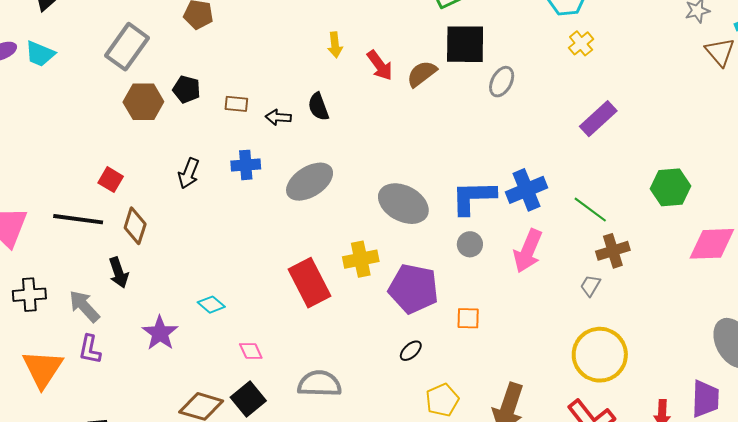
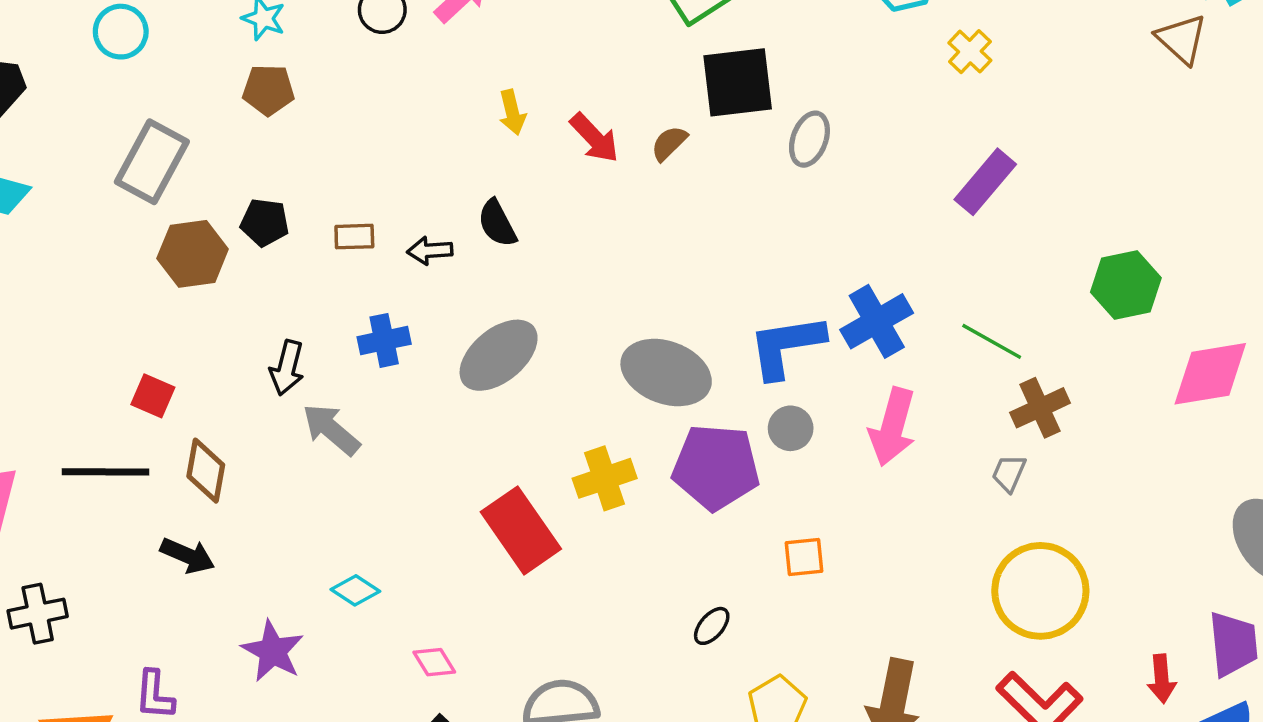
yellow cross: (581, 43) -> (970, 52), moved
brown semicircle: (422, 74) -> (669, 143), size x0.7
black arrow: (119, 273) -> (188, 555), turned -40
purple pentagon: (413, 289) -> (716, 467), moved
gray arrow: (84, 306) -> (331, 429), moved

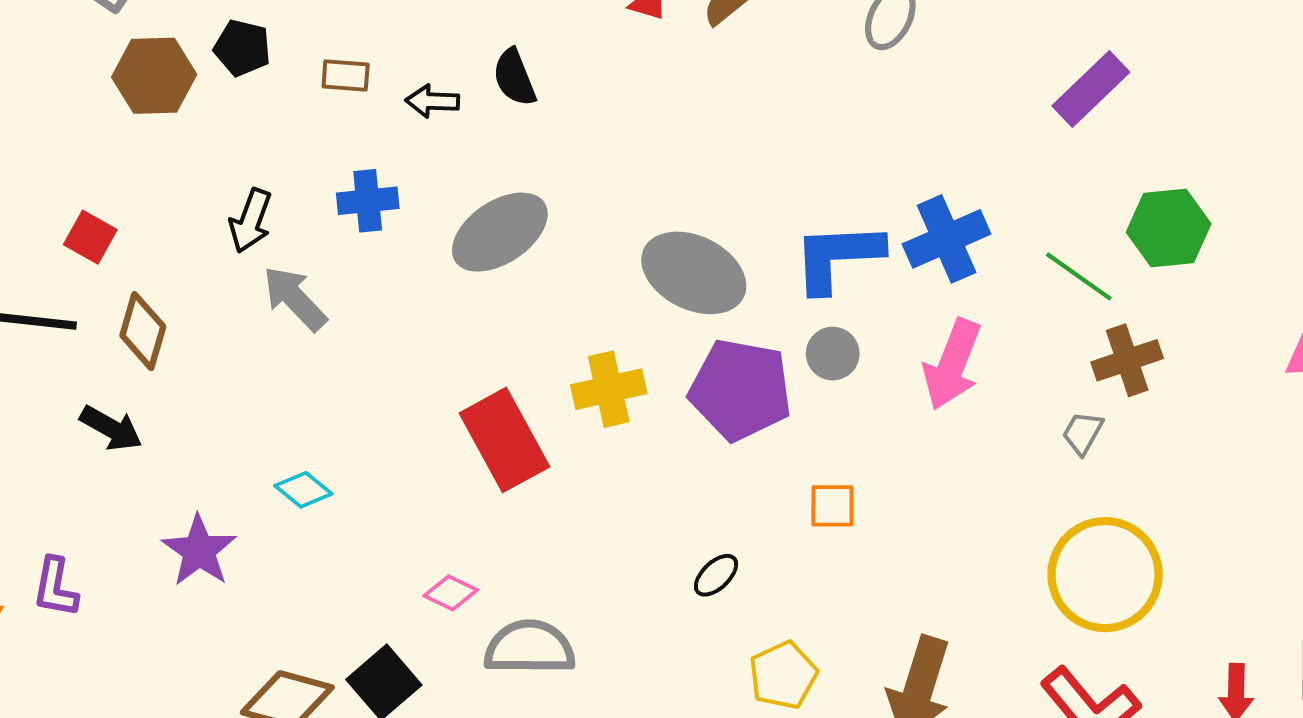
green hexagon: (1126, 285) -> (1169, 228), moved
pink diamond: (434, 662) -> (451, 593), moved, turned -39

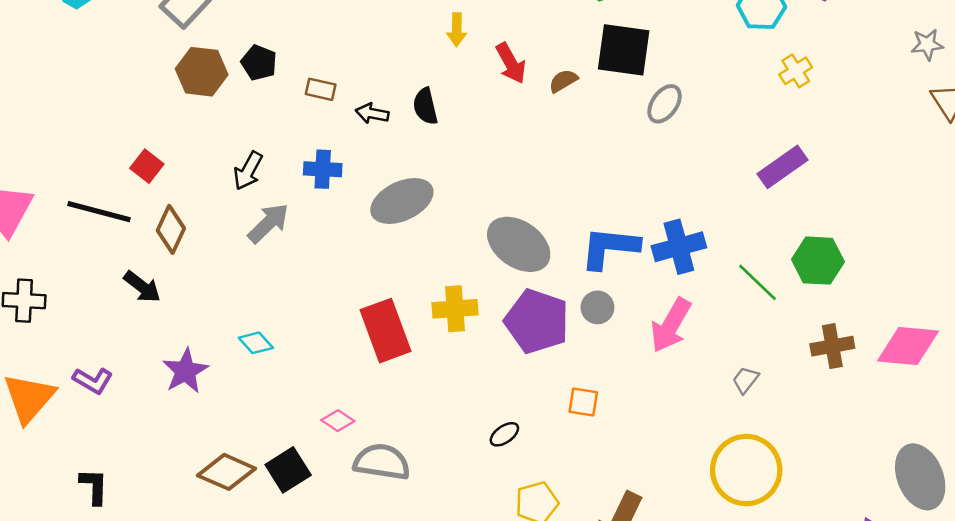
gray arrow: (295, 298) -> (268, 223), turned 81
brown cross: (1127, 360) -> (832, 346), moved
purple L-shape: (55, 587) -> (93, 381), turned -78

